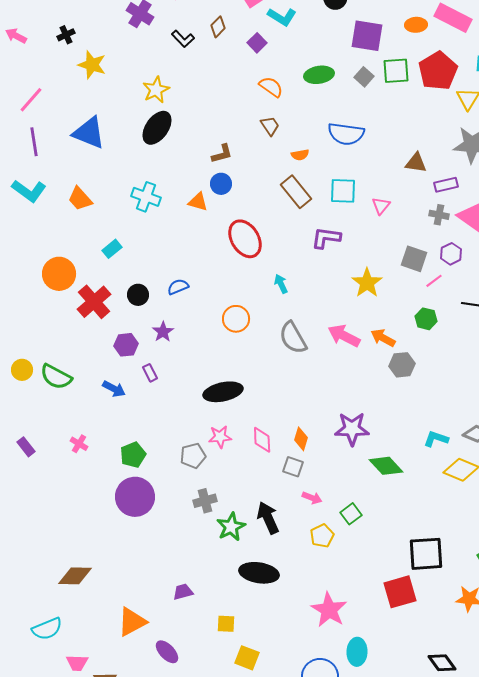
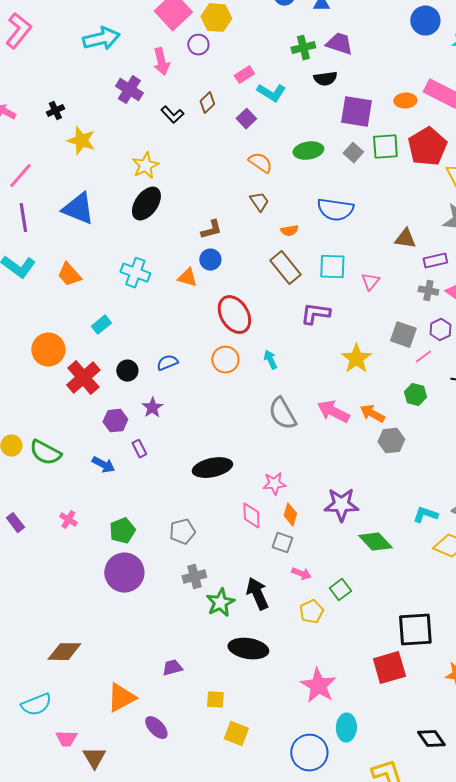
orange circle: (236, 319) -> (225, 360), moved
pink star: (220, 437) -> (274, 484), moved

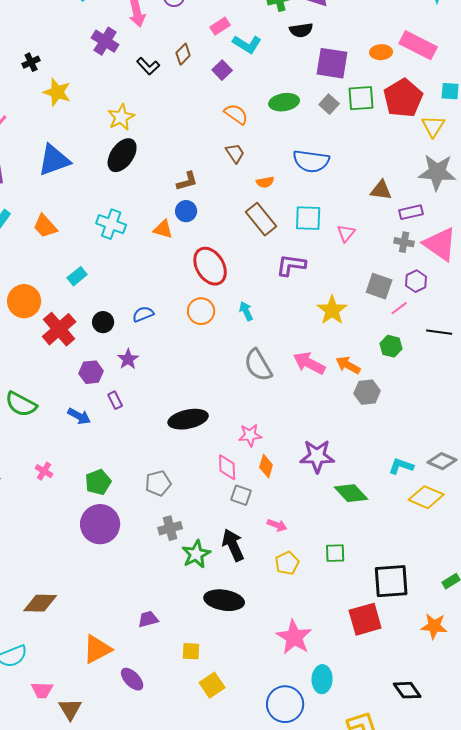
blue triangle: (78, 209) -> (54, 160), turned -42
gray square: (282, 543) -> (241, 495), moved
green square: (340, 590) -> (335, 553), moved, turned 35
yellow square: (236, 734) -> (212, 685), turned 35

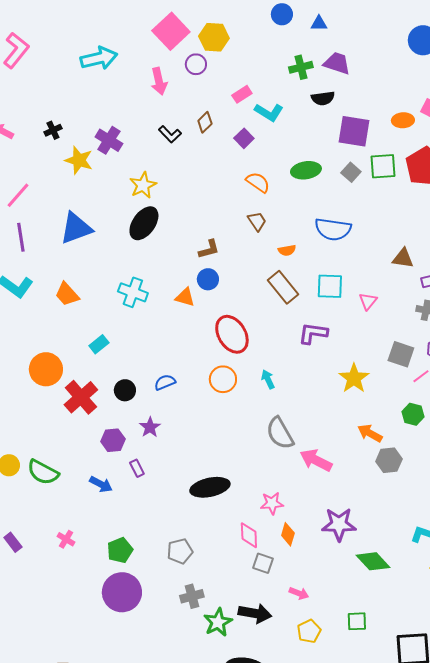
purple cross: (105, 41) -> (109, 140), moved
pink arrow: (309, 363) -> (316, 460), moved
black arrow: (233, 545) -> (255, 613), turned 124

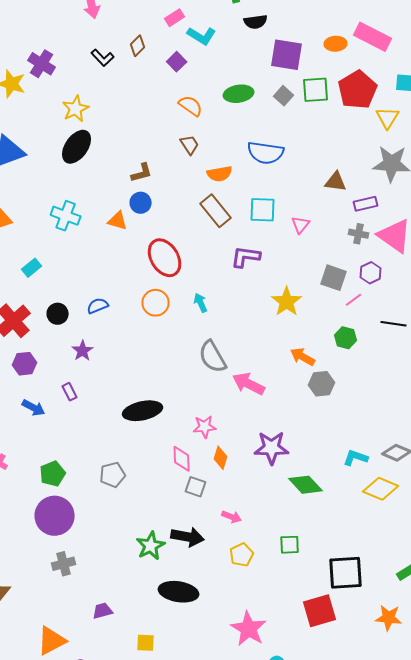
orange semicircle: (287, 250) -> (220, 174), size x1.4
purple hexagon: (113, 440) -> (25, 364), moved
gray cross: (192, 596) -> (64, 564), moved

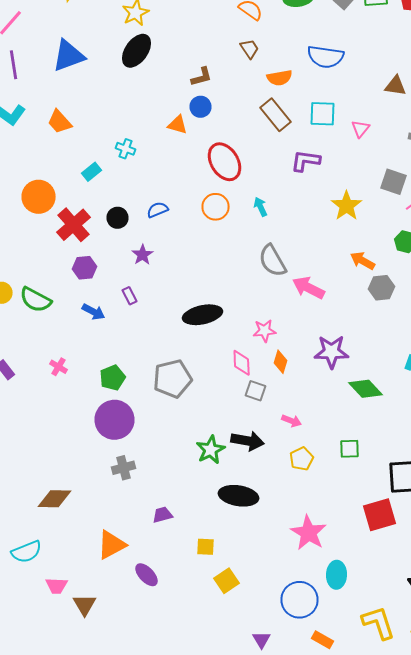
cyan cross: (66, 216) -> (126, 149), moved, size x0.7
gray pentagon: (113, 475) -> (172, 379), size x1.5

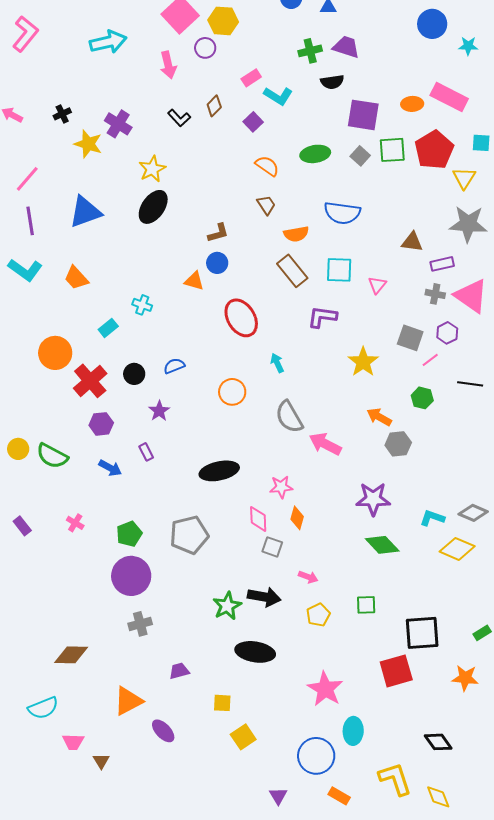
orange circle: (216, 207) -> (232, 392), moved
purple star: (332, 352) -> (373, 499), moved
brown triangle: (84, 605) -> (101, 761), size x0.7

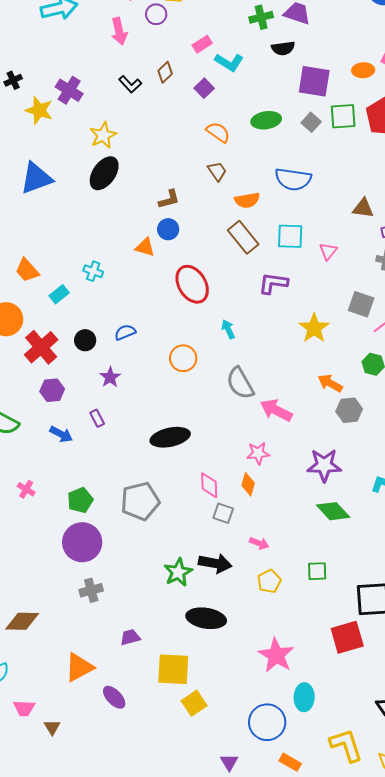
orange trapezoid: (76, 278) -> (27, 270), moved
pink star: (281, 487) -> (258, 453), moved
yellow square: (222, 703) -> (173, 669), size x1.8

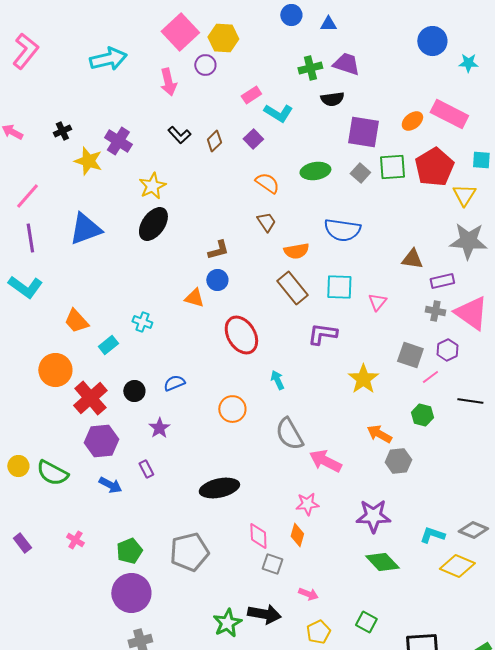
orange ellipse: (363, 70) -> (412, 121), turned -35
brown diamond: (165, 72) -> (214, 141), moved
purple hexagon: (52, 390) -> (101, 441), size x1.4
green square: (317, 571) -> (366, 622), turned 30

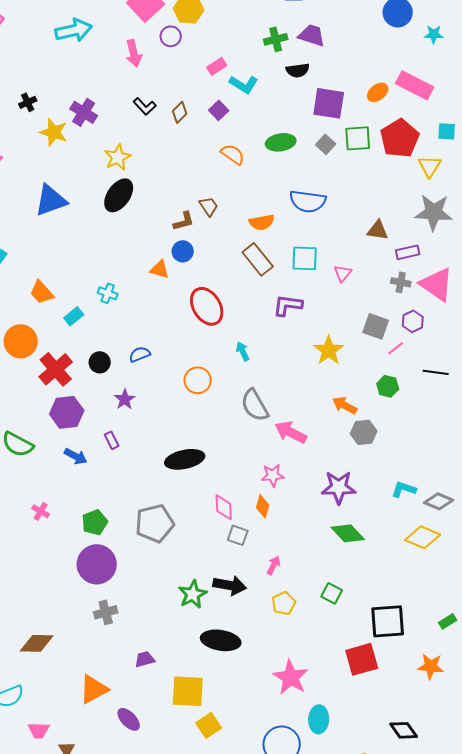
brown trapezoid: (266, 222) -> (209, 206), moved
cyan L-shape: (432, 535) -> (404, 489), moved
pink arrow: (308, 594) -> (274, 565), turned -84

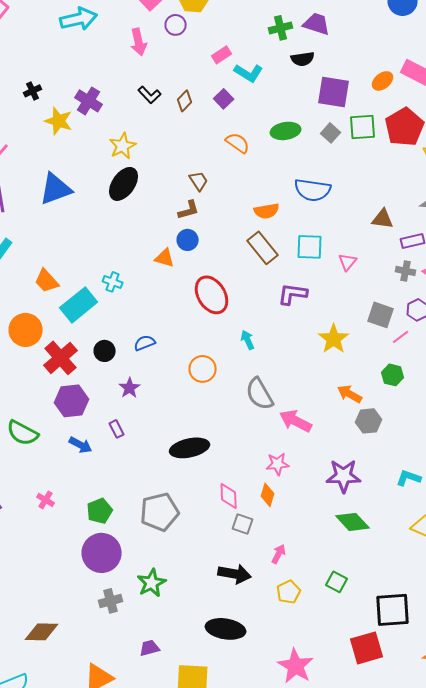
brown trapezoid: (209, 206) -> (199, 181), moved
cyan rectangle: (74, 316) -> (79, 305), size x1.8
green star: (193, 594) -> (152, 583), moved

